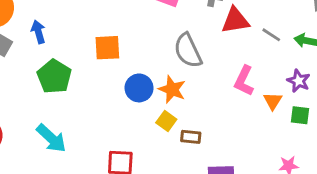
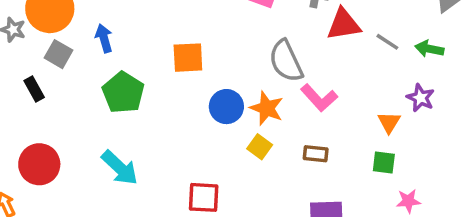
pink L-shape: (244, 81) -> (319, 98), moved, turned -68
green square: (300, 115) -> (384, 163), moved
brown rectangle: (191, 137) -> (316, 154), moved

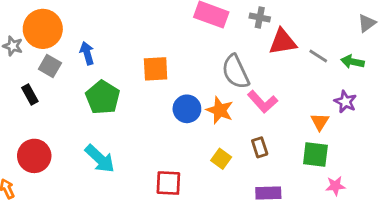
yellow square: (260, 147) -> (221, 159), moved
brown rectangle: (316, 154) -> (260, 147), turned 66
green square: (384, 163) -> (315, 154), size x1.4

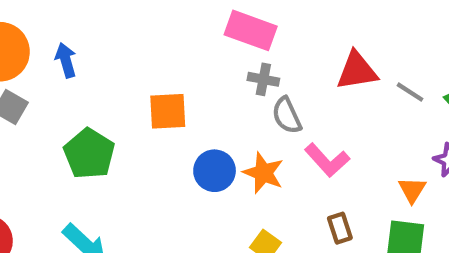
gray cross: (260, 17) -> (263, 79), moved
blue arrow: (87, 53) -> (66, 60), moved
gray semicircle: (235, 72) -> (287, 115), size x0.7
brown rectangle: (260, 147) -> (340, 228), moved

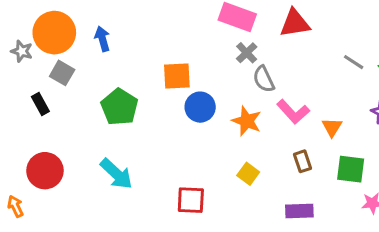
red triangle: (357, 71) -> (295, 23), moved
gray cross: (263, 79) -> (247, 53), turned 35
blue circle: (215, 171) -> (200, 107), moved
orange triangle: (412, 190) -> (332, 127), moved

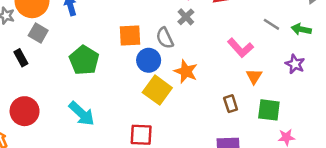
gray semicircle: (264, 79) -> (165, 38), moved
pink L-shape: (293, 112) -> (240, 48), moved
yellow square: (248, 174) -> (157, 90), moved, size x1.6

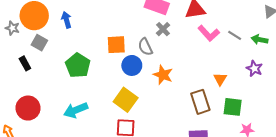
pink L-shape: (240, 48) -> (209, 33), moved
yellow square: (157, 90) -> (126, 100), moved
brown rectangle: (231, 104) -> (200, 102), size x1.6
cyan arrow: (82, 114) -> (76, 110), turned 115

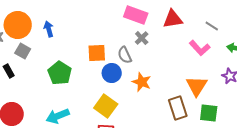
pink L-shape: (209, 33) -> (200, 48), moved
gray line: (235, 35) -> (212, 26), moved
orange triangle: (220, 79) -> (197, 86), size x1.6

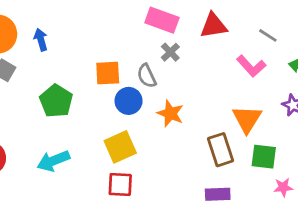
yellow square: (106, 106) -> (120, 147), turned 30

